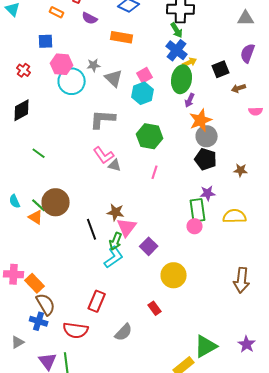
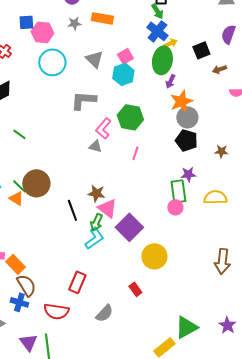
pink hexagon: (62, 64) -> (42, 32), moved
gray star: (94, 65) -> (74, 23), moved
pink L-shape: (104, 155) -> (103, 128), moved, turned 75
pink triangle: (127, 227) -> (107, 208), turned -30
purple square: (149, 246) -> (129, 227), size x1.5

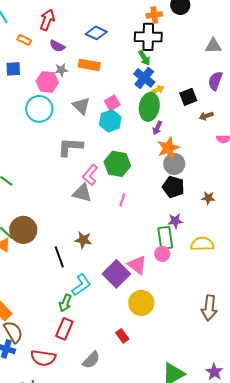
pink hexagon: (42, 32) -> (47, 82), moved
gray triangle: (95, 146) -> (82, 193), size x1.5
pink triangle: (107, 208) -> (137, 265), moved
green arrow: (96, 222) -> (65, 303), moved

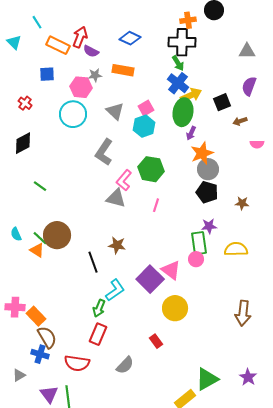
red arrow: (47, 20) -> (80, 37), moved
orange rectangle: (24, 40) -> (58, 45), size x1.6
yellow arrow: (157, 90) -> (191, 95), size x1.5
gray L-shape: (70, 147) -> (104, 152), turned -60

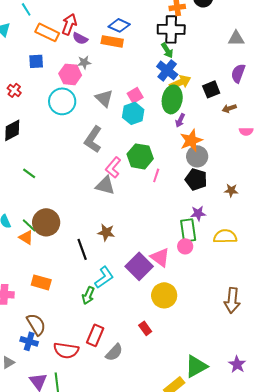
orange rectangle: (123, 70) -> (112, 41), moved
pink line: (156, 205) -> (156, 175), moved
orange rectangle: (36, 316) -> (41, 282), moved, turned -30
red rectangle: (98, 334) -> (95, 335), moved

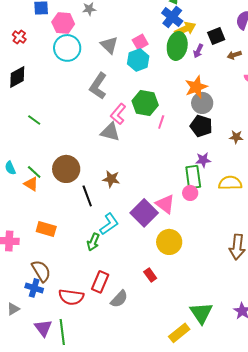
pink hexagon: (70, 74) -> (63, 23), moved
purple arrow: (180, 120) -> (198, 51), moved
brown circle: (46, 222) -> (66, 169), moved
green triangle: (196, 366) -> (201, 313), turned -35

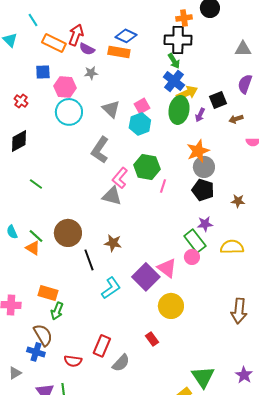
green rectangle: (193, 177) -> (195, 241), turned -30
green arrow: (93, 242) -> (57, 311), moved
red semicircle: (71, 297) -> (73, 361), size x0.7

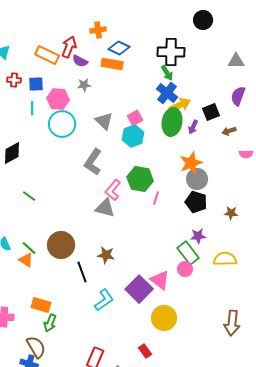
orange cross: (184, 18) -> (98, 30), moved
cyan line: (33, 20) -> (32, 108), moved, turned 32
red cross: (21, 101) -> (14, 80), moved, turned -32

